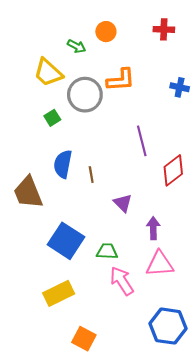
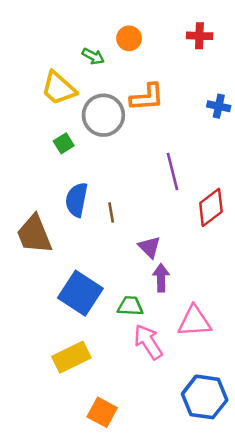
purple arrow: (153, 228) -> (161, 278), moved

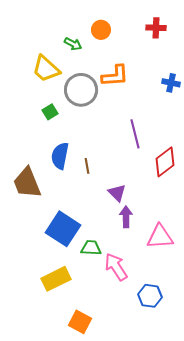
green trapezoid: (130, 306) -> (91, 248), moved
pink triangle: (194, 321) -> (160, 237), moved
blue hexagon: (205, 397) -> (150, 296), moved, size x0.7

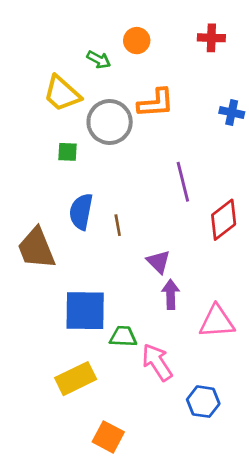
green square: (50, 112) -> (67, 152), turned 35
blue square: (63, 229) -> (85, 311), turned -32

